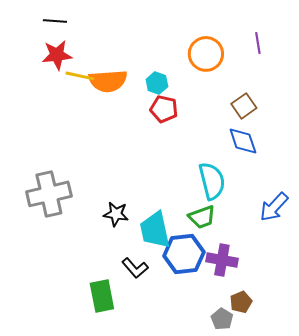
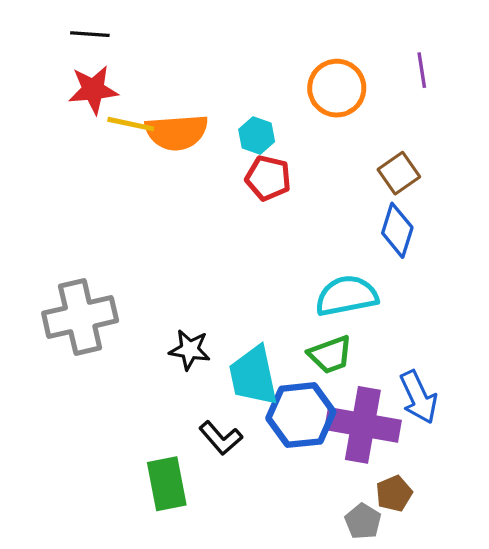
blue diamond: (243, 141) -> (397, 230), turned 36
cyan semicircle: (212, 181) -> (347, 296), turned -87
blue arrow: (274, 207) -> (419, 397), moved, turned -68
purple cross: (222, 260) -> (363, 425), size x1.4

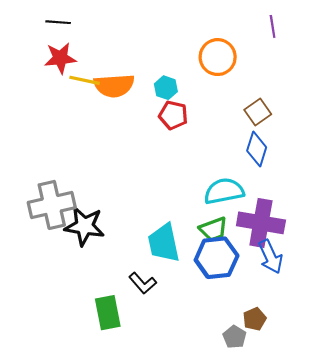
purple line: (422, 70) -> (273, 26), moved
black star: (190, 350) -> (85, 226), moved, size x1.5
blue hexagon: (301, 415) -> (217, 258), moved
purple cross: (363, 425) -> (261, 223), moved

